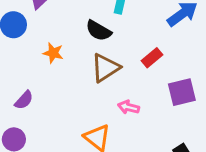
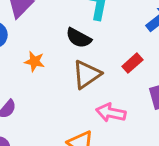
pink arrow: (128, 107) -> (111, 113), size x1.4

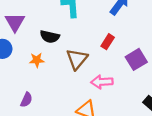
black semicircle: (79, 38) -> (50, 37), moved

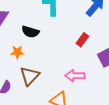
brown triangle: (77, 59) -> (30, 76), moved

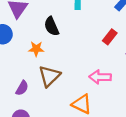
black semicircle: (30, 32) -> (52, 26), turned 48

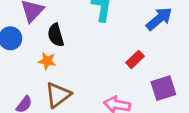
black semicircle: (52, 26) -> (56, 35), moved

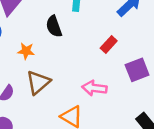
black semicircle: (56, 35) -> (54, 26), moved

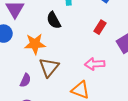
orange star: (26, 51) -> (35, 44), size x1.5

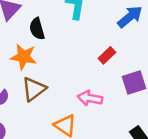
black semicircle: (54, 20) -> (37, 29), moved

